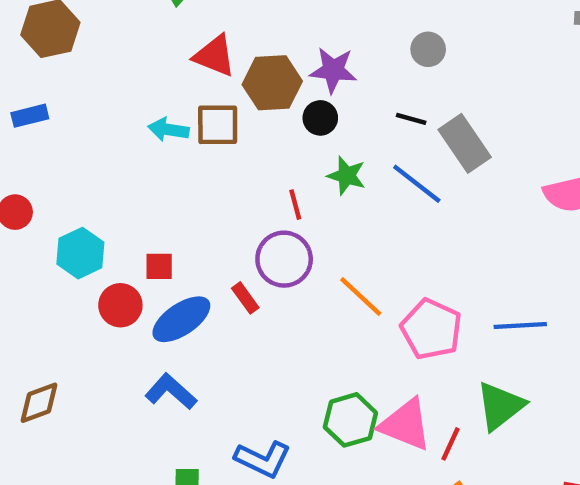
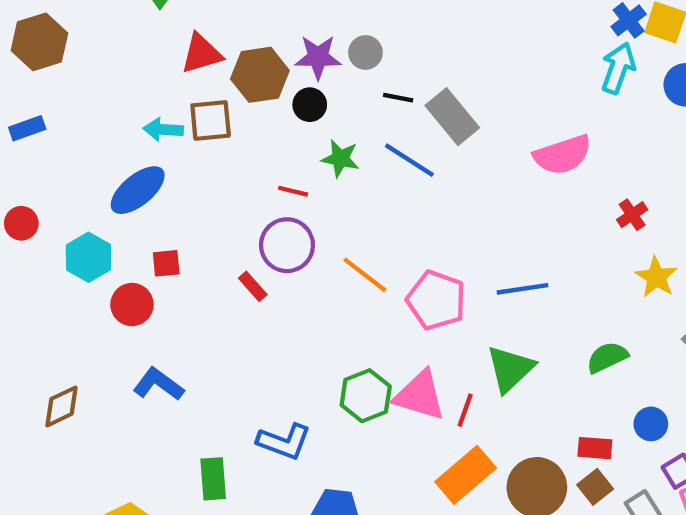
gray circle: (428, 49) -> (365, 53), moved
red triangle: (215, 56) -> (201, 54), turned -33
red line: (295, 205) -> (293, 191), turned -56
blue ellipse: (181, 319) -> (138, 190), moved
blue L-shape: (171, 392) -> (158, 384), moved

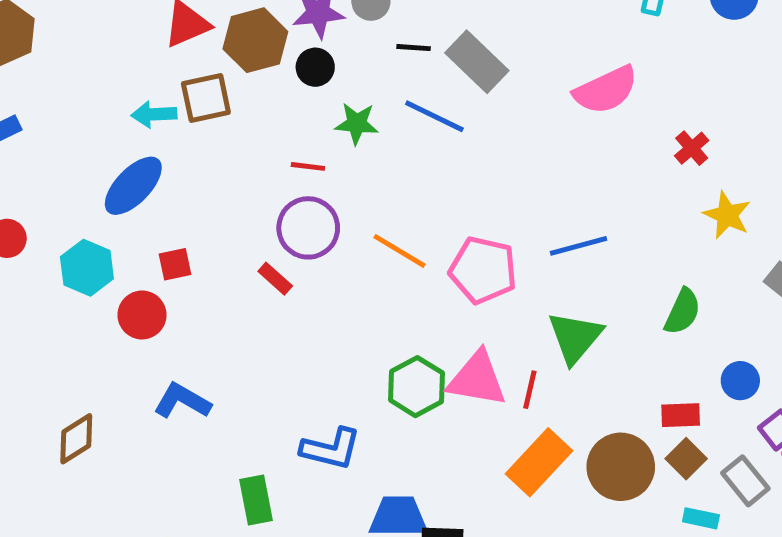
green semicircle: (607, 357) -> (683, 312), turned 147

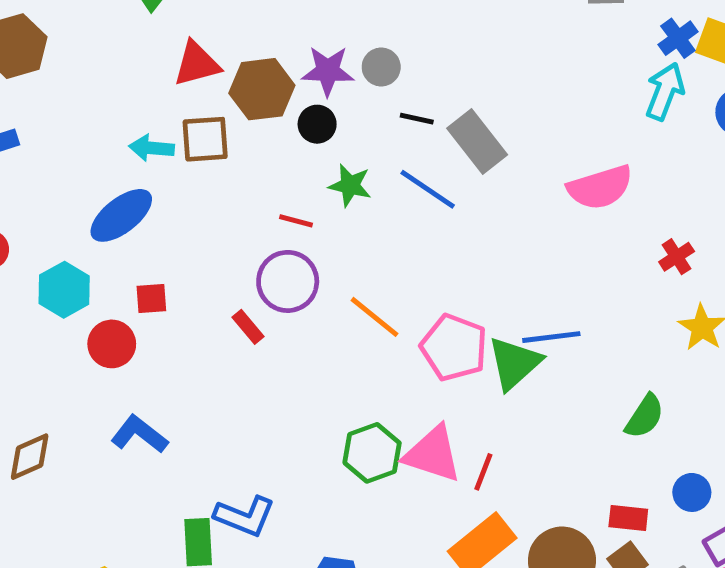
green triangle: (575, 337) -> (514, 363), moved
blue L-shape: (331, 449) -> (245, 516), moved

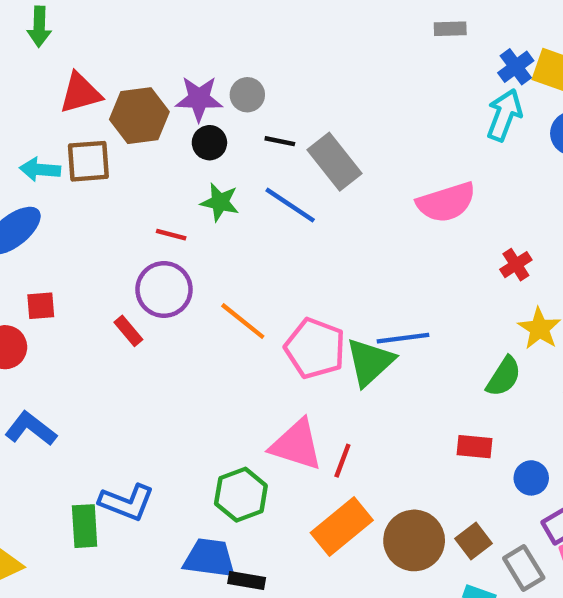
black circle: (317, 124) -> (209, 143), moved
green semicircle: (645, 416) -> (504, 377), moved
green hexagon: (372, 453) -> (241, 495), moved
red rectangle: (628, 518) -> (474, 447), moved

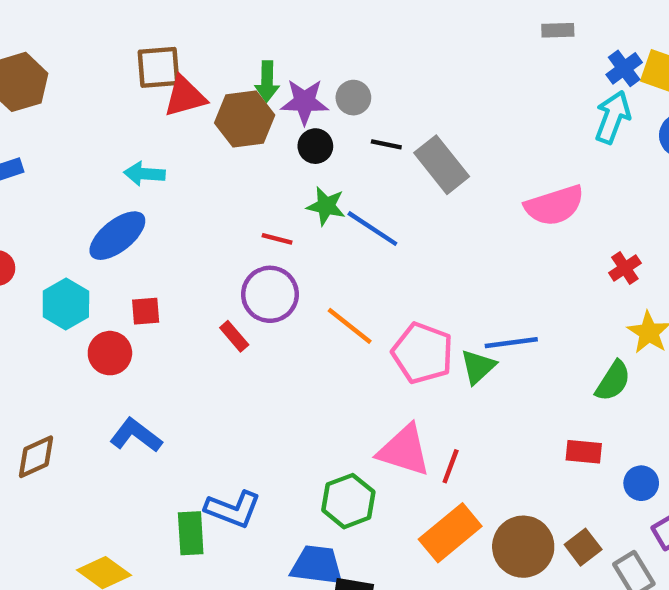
green arrow: (39, 27) -> (267, 81), moved
brown square: (88, 161) -> (158, 67), moved
blue line: (290, 205) -> (372, 229), moved
green triangle: (370, 362) -> (478, 367), size x0.7

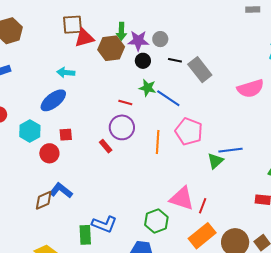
orange line: (350, 326) -> (158, 142), turned 55
pink pentagon: (423, 353) -> (189, 131), moved
brown diamond: (36, 457) -> (44, 200), moved

